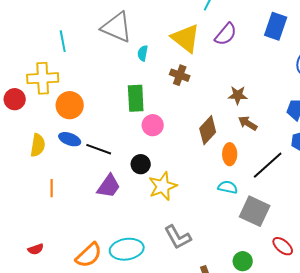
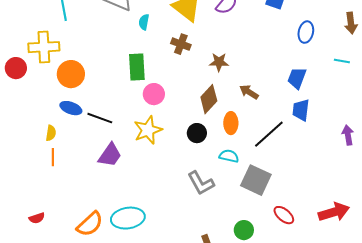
brown star: (238, 95) -> (219, 62), moved
yellow semicircle: (38, 145) -> (51, 133), moved, size x0.7
black circle: (141, 164) -> (197, 133), moved
yellow star: (163, 186) -> (148, 130), moved
gray L-shape: (178, 237) -> (201, 183), moved

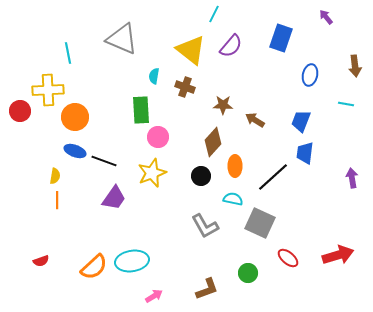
cyan semicircle: (144, 22) -> (154, 76), moved
brown arrow: (249, 92) -> (255, 120), moved

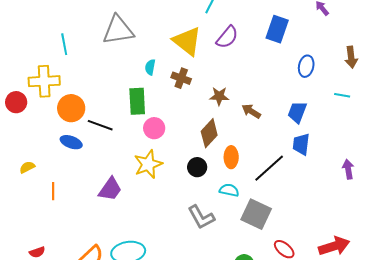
gray triangle: (122, 39) -> (118, 30), turned -32
black line: (104, 161) -> (100, 125), moved
yellow semicircle: (55, 176) -> (27, 167), moved, turned -126

